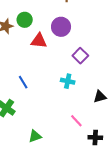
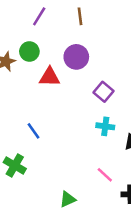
cyan cross: (68, 81) -> (105, 126), moved
green triangle: (35, 136) -> (68, 199), moved

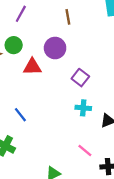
brown line: (80, 16) -> (68, 17), moved

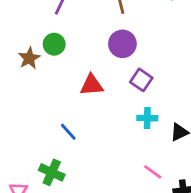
purple circle: (55, 48) -> (122, 44), moved
red triangle: (32, 67) -> (92, 85), moved

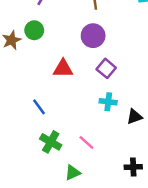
green cross: (52, 172) -> (51, 142), moved
pink line: (153, 172) -> (86, 143), moved

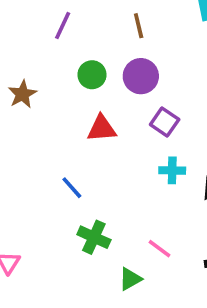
green circle: (34, 30) -> (92, 75), moved
pink line: (86, 143) -> (159, 249), moved

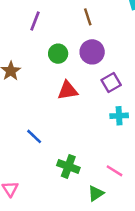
purple square: (165, 122) -> (111, 83), turned 30
blue line: (72, 188) -> (34, 136), moved

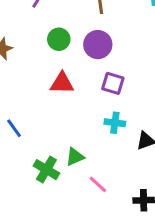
purple square: (111, 83) -> (113, 83), turned 36
green triangle: (96, 193) -> (75, 157), moved

